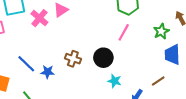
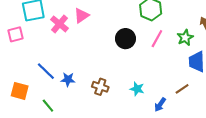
pink line: (124, 32) -> (157, 39), moved
black circle: (103, 58) -> (125, 39), moved
brown cross: (73, 59) -> (100, 87), moved

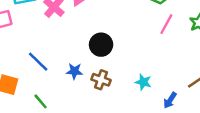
black circle: (125, 39) -> (101, 45), moved
blue star: (68, 79) -> (74, 71), moved

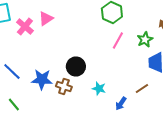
black circle: (101, 45) -> (76, 66), moved
blue star: (74, 71) -> (42, 80), size x1.5

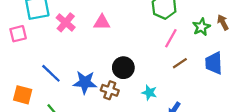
pink triangle: (46, 18) -> (102, 22), moved, turned 35
green star: (145, 40) -> (201, 27), moved
brown line: (142, 88) -> (180, 63), moved

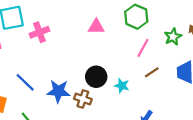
pink cross: (66, 22) -> (39, 32), turned 30
pink triangle: (102, 22) -> (96, 27), moved
cyan star: (149, 93) -> (122, 86), moved

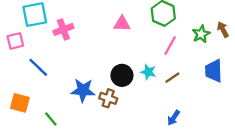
brown line: (152, 72) -> (172, 78), moved
blue line: (25, 82) -> (38, 67), moved
cyan star: (122, 86) -> (148, 72), moved

